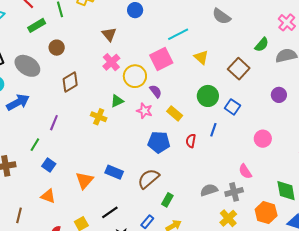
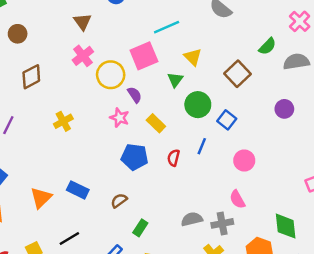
green triangle: (117, 101) -> (175, 80), moved, turned -32
yellow cross: (99, 117) -> (63, 121), turned 35
pink circle: (263, 139) -> (244, 160), moved
brown semicircle: (148, 179) -> (119, 201), size x0.6

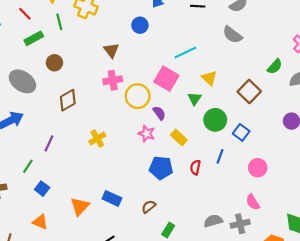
pink cross: (83, 56) -> (113, 80), turned 30
pink square: (144, 56) -> (166, 79), turned -35

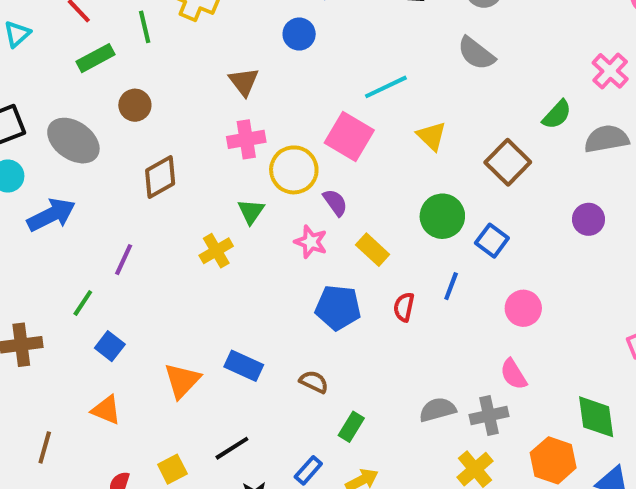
green triangle: (195, 99) -> (251, 211), moved
brown semicircle: (149, 207) -> (314, 382), turned 64

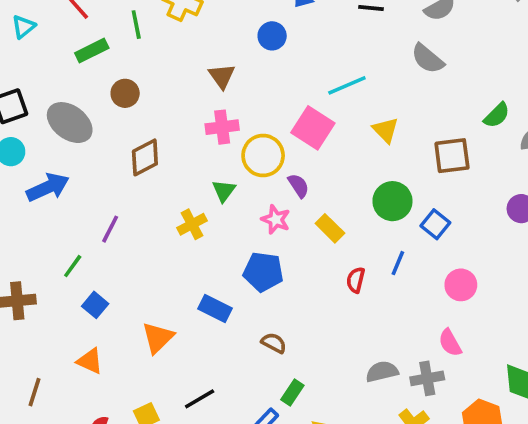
brown square: (508, 162) -> (452, 156), turned 36
blue pentagon: (338, 307) -> (263, 272), moved
blue rectangle: (244, 366) -> (215, 308), moved
green rectangle: (351, 427) -> (292, 393), moved

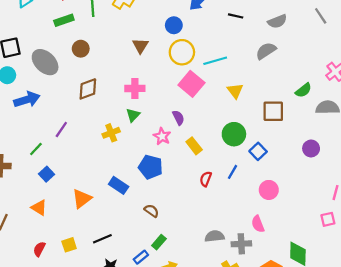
gray semicircle: (428, 59) -> (266, 51), turned 100
pink cross: (222, 127) -> (135, 88), moved
yellow circle: (263, 156) -> (182, 52), moved

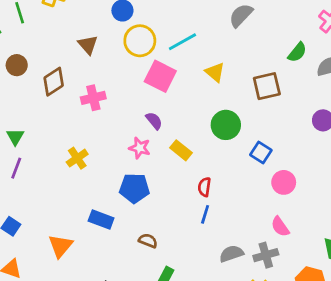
brown diamond: (88, 89) -> (54, 82), moved
green triangle: (133, 115) -> (15, 137), moved
blue square: (258, 151) -> (261, 153), moved
blue line: (232, 172) -> (205, 214), moved

